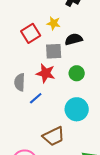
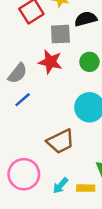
gray semicircle: (20, 82) -> (18, 73), turned -144
blue line: (36, 98) -> (23, 100), moved

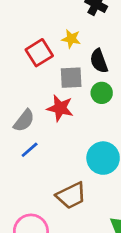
black semicircle: (86, 19) -> (99, 61), turned -95
green circle: (89, 62) -> (102, 93), moved

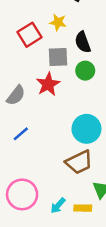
red star: (60, 108) -> (48, 84), turned 30
blue line: (30, 150) -> (21, 134), moved
brown trapezoid: (71, 196) -> (79, 162), moved

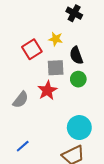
blue line: (21, 134) -> (23, 146), moved

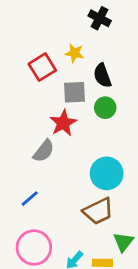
gray semicircle: (21, 100) -> (44, 151), moved

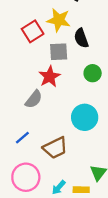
yellow star: (74, 53) -> (59, 20), size x1.5
green circle: (105, 108) -> (93, 73), moved
brown trapezoid: (98, 211) -> (55, 148), moved

